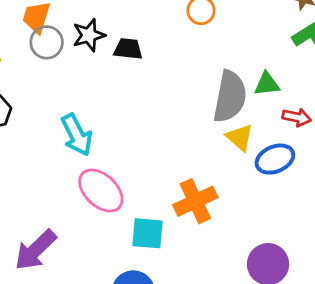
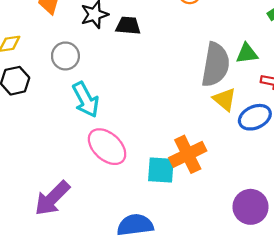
gray circle: (47, 42) -> (65, 56), moved
cyan square: (148, 233) -> (161, 170), moved

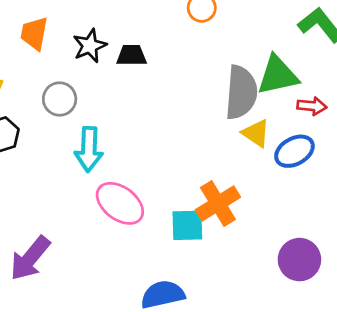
green triangle: (247, 53) -> (278, 75), size x1.6
cyan arrow: (86, 100) -> (89, 149), turned 36
purple arrow: (52, 198) -> (30, 258), moved

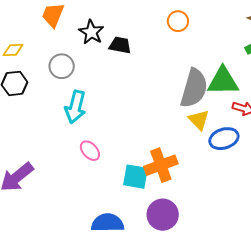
black star: (90, 46) -> (91, 32), turned -30
pink ellipse: (120, 203) -> (90, 151), size x0.6
purple circle: (299, 260) -> (163, 215), moved

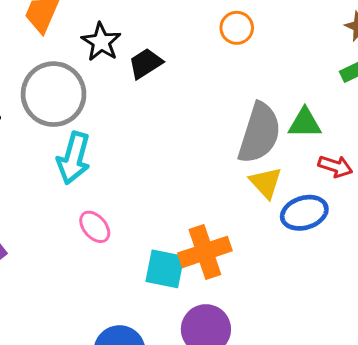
black trapezoid: (120, 45) -> (146, 63), turned -45
gray circle: (62, 66) -> (54, 94), size x1.6
green triangle: (223, 81) -> (305, 123), size x0.7

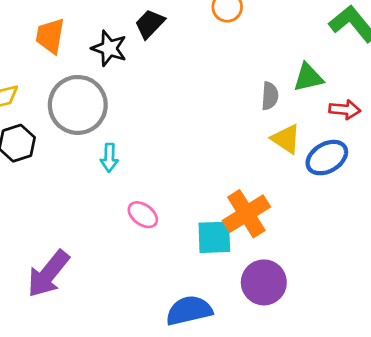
black trapezoid: (146, 63) -> (150, 24), moved
gray semicircle: (259, 133) -> (270, 96), size x0.5
cyan arrow: (74, 158) -> (109, 158), size x0.6

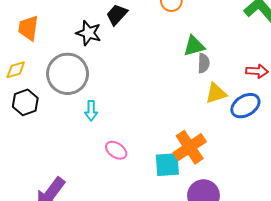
orange trapezoid: (50, 36) -> (28, 28), moved
green triangle: (308, 77) -> (194, 46), moved
yellow triangle: (286, 139) -> (216, 93), turned -50

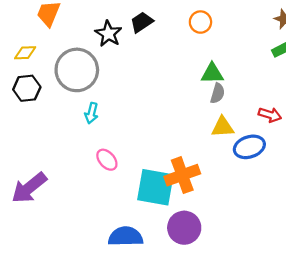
cyan square: (167, 165) -> (155, 187), size x1.4

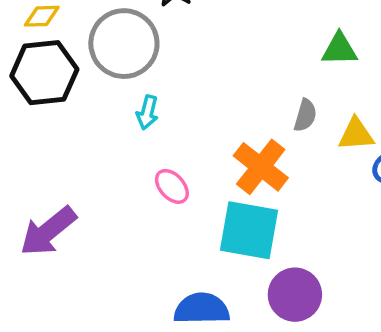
black hexagon: (27, 88) -> (44, 73), size x1.5
gray semicircle: (218, 93) -> (305, 115), moved
orange cross: (182, 175) -> (261, 167), moved, turned -32

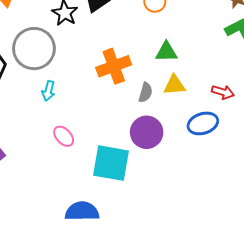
yellow triangle: (356, 134) -> (174, 85), moved
orange cross: (261, 167) -> (114, 66), moved, turned 32
purple circle: (295, 295) -> (147, 132), moved

